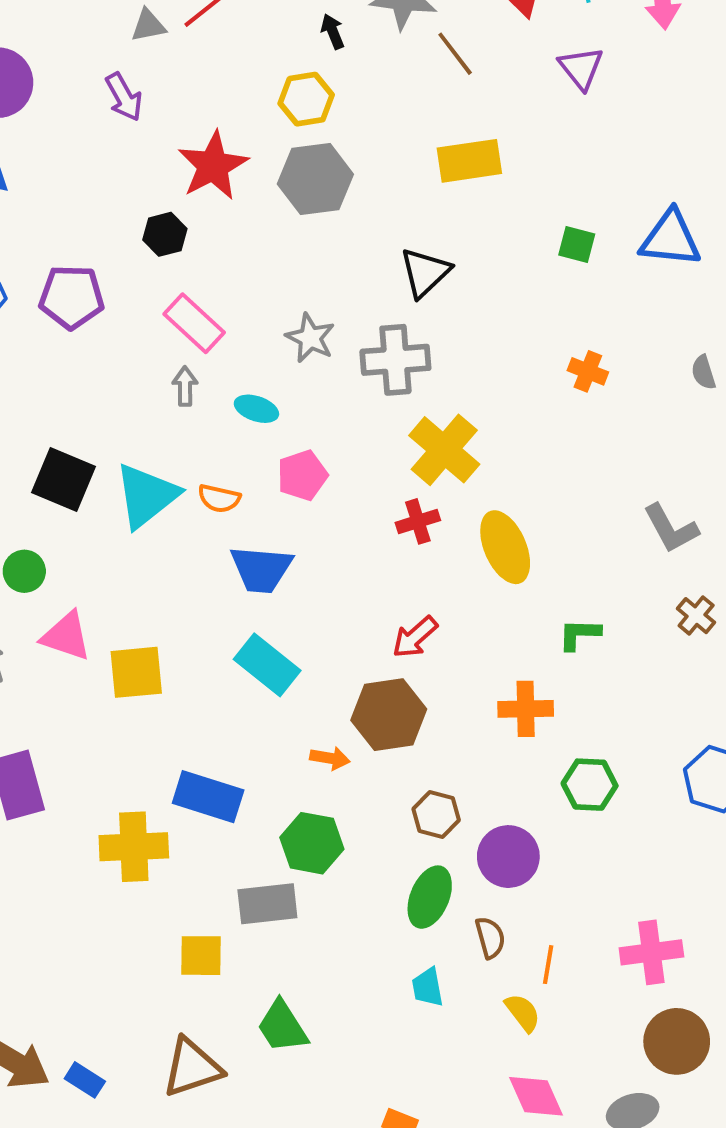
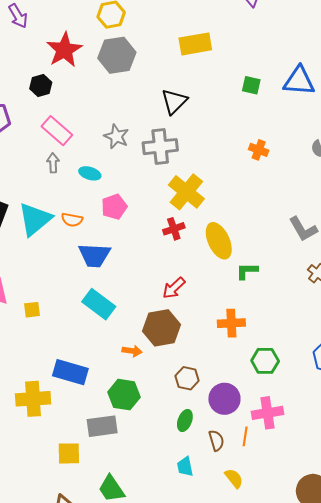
green L-shape: (579, 634) -> (247, 271), moved
yellow square: (136, 672) -> (32, 310), size x0.6
green ellipse: (430, 897) -> (185, 421), size x0.7
pink cross: (651, 952) -> (268, 413), moved
orange line: (548, 965) -> (245, 436), moved

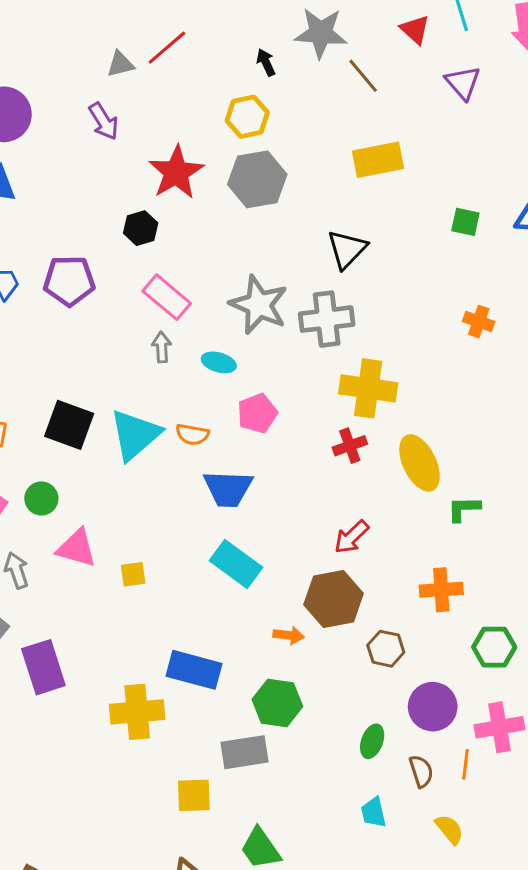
gray star: (116, 137) -> (259, 305), size x1.5
yellow cross: (186, 192) -> (368, 388), turned -30
brown hexagon: (187, 378) -> (386, 649), moved

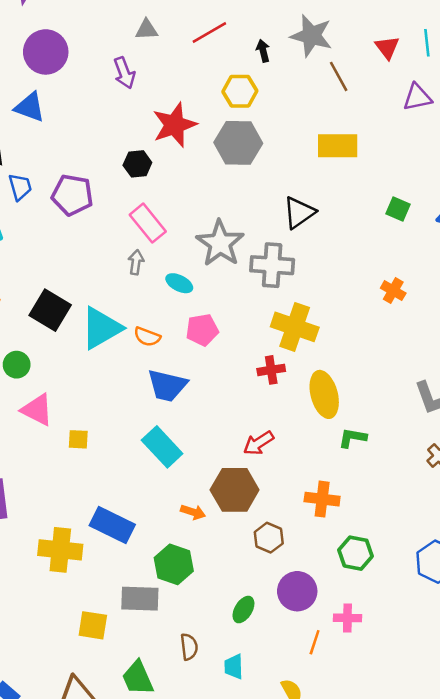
red line: (167, 48) -> (209, 33), moved
purple triangle: (463, 83) -> (417, 97), turned 48
pink cross: (500, 727) -> (347, 618), size x0.7
brown semicircle: (421, 771) -> (189, 647), moved

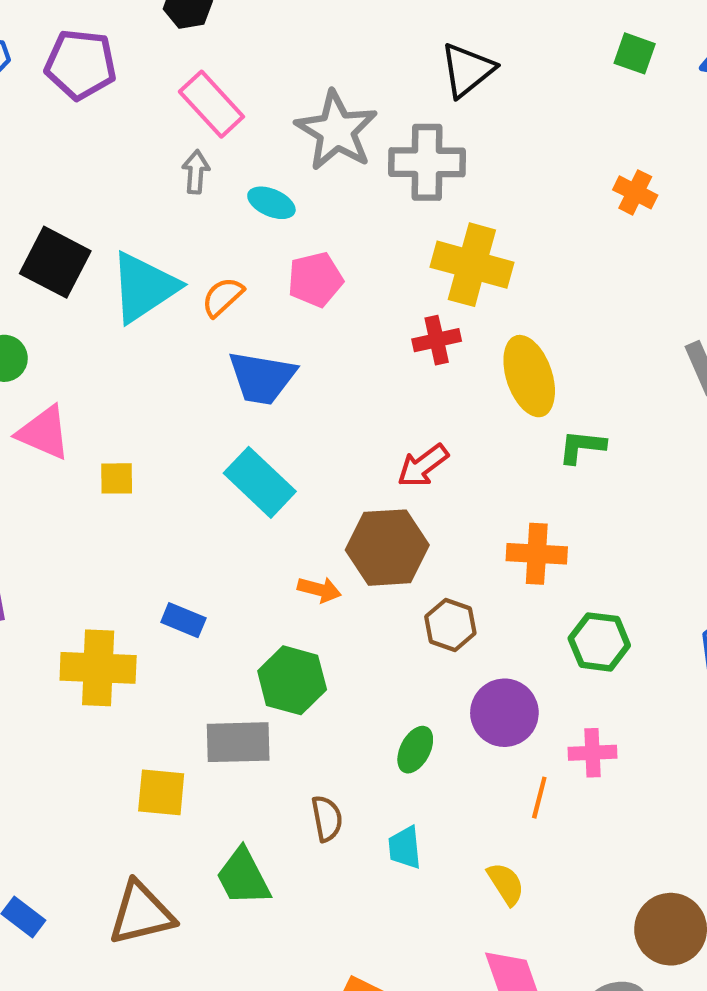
orange semicircle: (147, 337) -> (223, 297), turned 120
blue rectangle: (112, 525) -> (183, 620), size x0.6

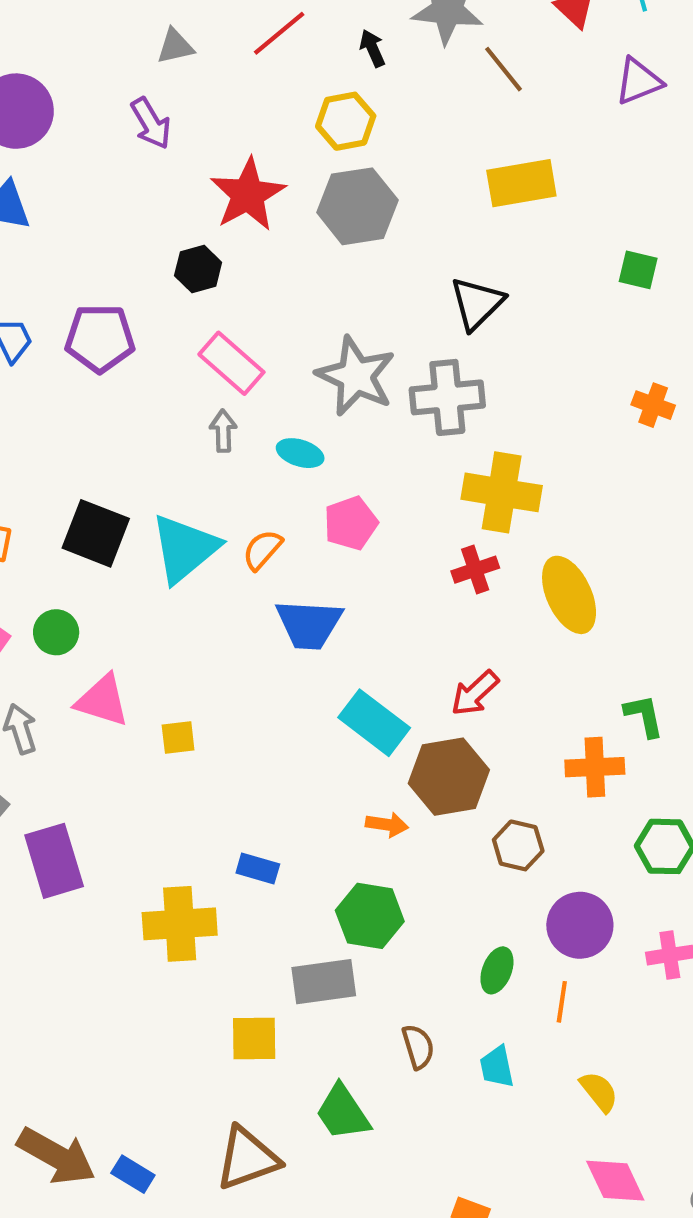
green L-shape: (582, 447) -> (644, 716), moved, turned 78
cyan rectangle: (260, 482) -> (374, 723), moved
orange line: (539, 798) -> (562, 1002), moved

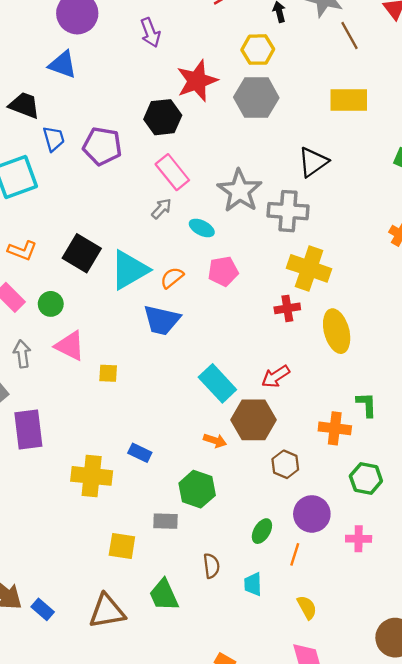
black hexagon: (198, 269) -> (163, 117), size x1.4
gray arrow: (223, 431) -> (162, 209), turned 35
blue trapezoid: (309, 624) -> (162, 320), moved
gray rectangle: (324, 982) -> (166, 521), size x0.7

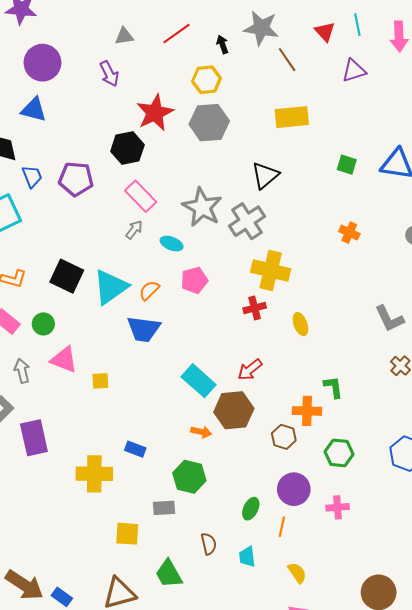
gray cross: (288, 211) -> (247, 221), turned -32
yellow ellipse: (337, 331) -> (300, 324), size x0.6
brown hexagon: (285, 464) -> (284, 437), moved

